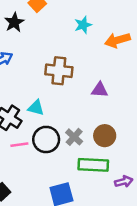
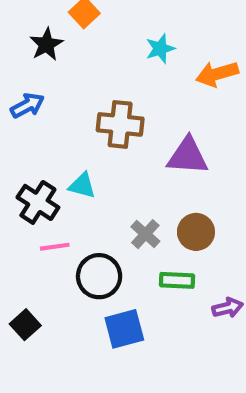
purple triangle: (100, 90) -> (188, 156), size x1.5
black circle: (46, 139) -> (99, 276), moved
green rectangle: (93, 165) -> (177, 280), size x0.7

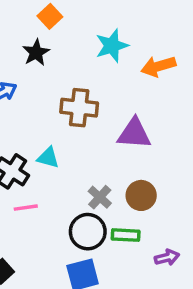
black star: (46, 44) -> (36, 53), moved
cyan star: (160, 49) -> (112, 46), size x1.4
black circle: (99, 276) -> (88, 232), moved

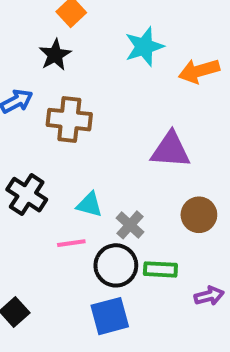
brown cross: (79, 108) -> (69, 120), moved
cyan triangle: (48, 158) -> (90, 205), moved
brown circle: (141, 195) -> (199, 215), moved
pink line: (26, 208) -> (71, 243), moved

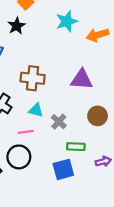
brown cross: (69, 120) -> (33, 78), moved
black circle: (116, 265) -> (19, 157), moved
blue square: (110, 316) -> (63, 169), moved

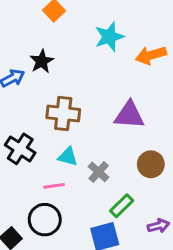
black star: (17, 26) -> (42, 61), moved
green rectangle: (76, 147) -> (122, 206), turned -48

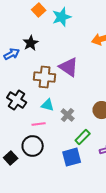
cyan star: (109, 37) -> (62, 17), moved
purple triangle: (129, 115) -> (69, 67), moved, turned 30

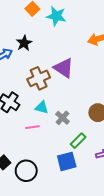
cyan star: (62, 17) -> (56, 16), turned 30
brown cross: (45, 77) -> (39, 78), turned -30
black circle: (33, 146) -> (26, 171), moved

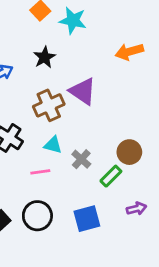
black star: (24, 43) -> (44, 57), moved
green rectangle: (78, 141) -> (111, 176), moved
black circle: (26, 171) -> (37, 216), moved

